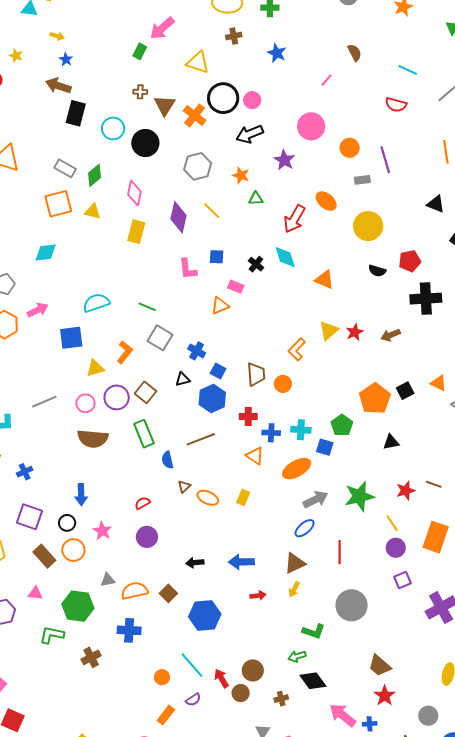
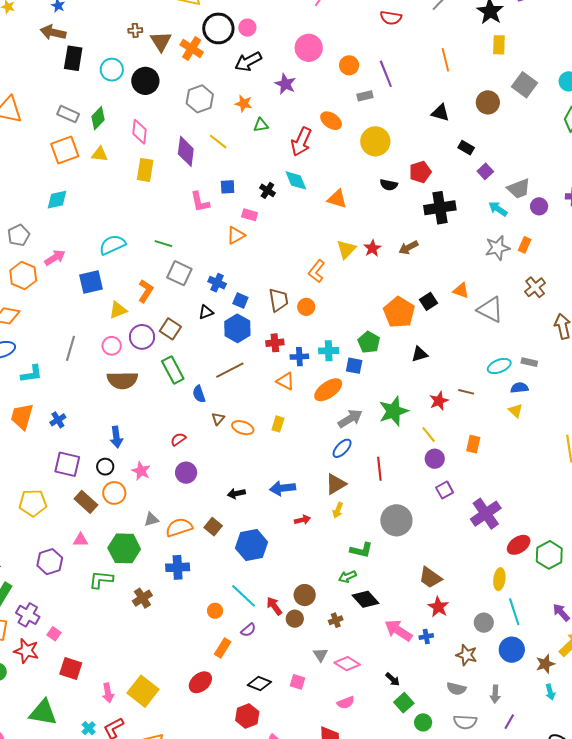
gray line: (44, 402) -> (71, 348), turned -45
orange rectangle: (436, 537) -> (473, 444), size x0.6

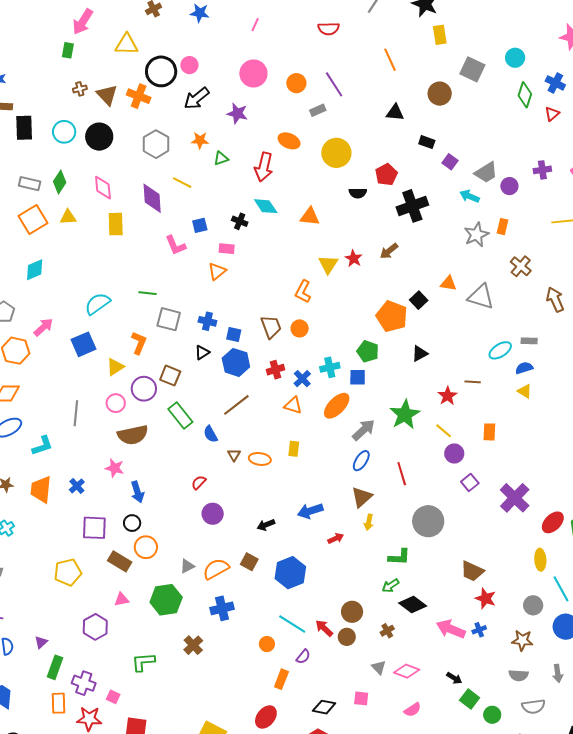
blue cross: (299, 357) -> (302, 379), turned -30
pink star: (141, 471) -> (115, 468), moved
green L-shape: (101, 580) -> (143, 662), moved

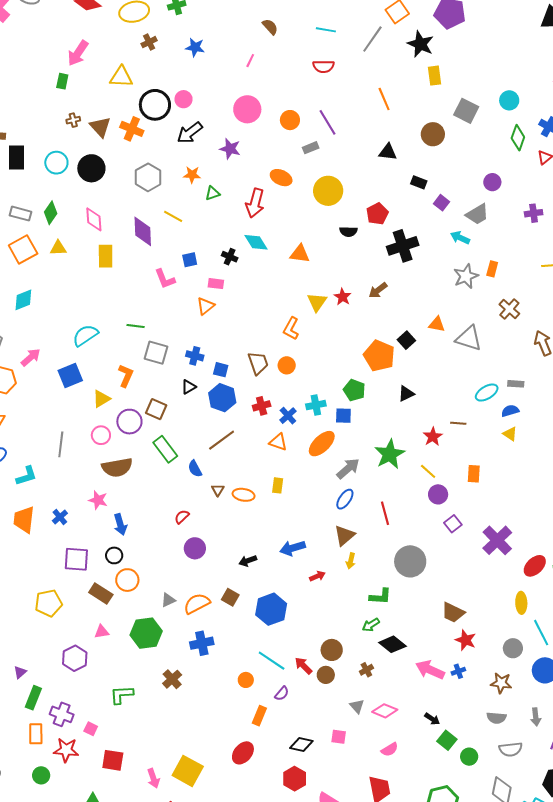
purple circle: (509, 186) -> (492, 182), moved

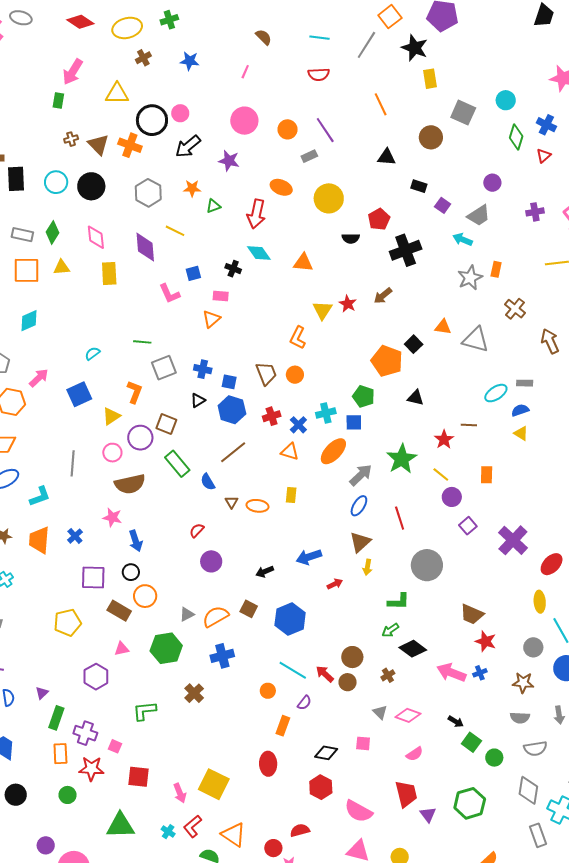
orange square: (23, 249) -> (27, 270), turned 32
cyan semicircle: (85, 335) -> (92, 353), size x0.6
gray square: (156, 353) -> (164, 368), turned -35
black triangle: (406, 394) -> (416, 398), turned 42
red ellipse: (243, 753) -> (268, 764), turned -40

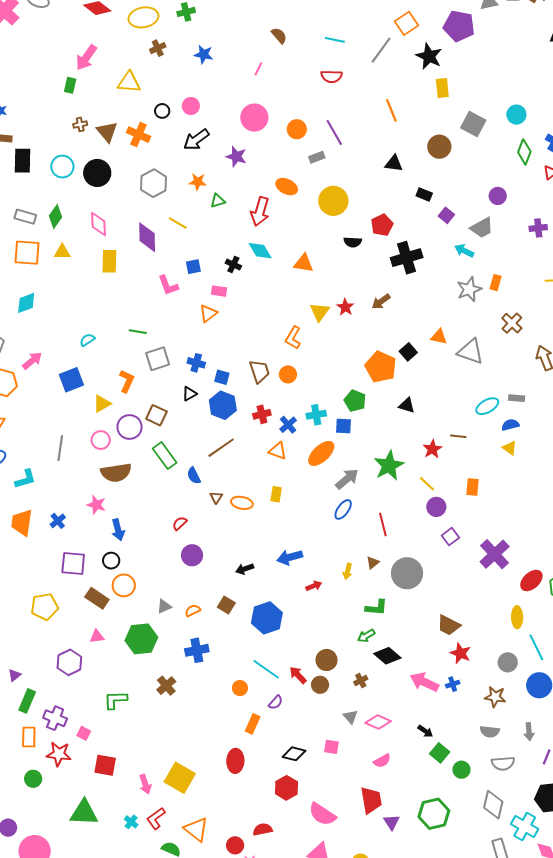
black circle: (152, 120) -> (162, 111), size x0.5
brown triangle: (360, 542) -> (373, 563), moved, size x0.6
orange semicircle: (216, 616) -> (193, 610), size x0.6

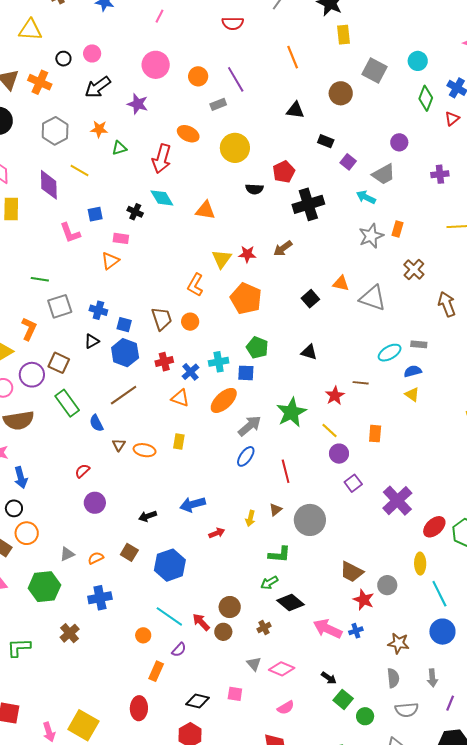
red star: (345, 307) -> (247, 254), turned -30
orange pentagon: (381, 367) -> (246, 299), moved
gray circle: (508, 662) -> (387, 585), moved
gray semicircle: (490, 732) -> (393, 678), turned -102

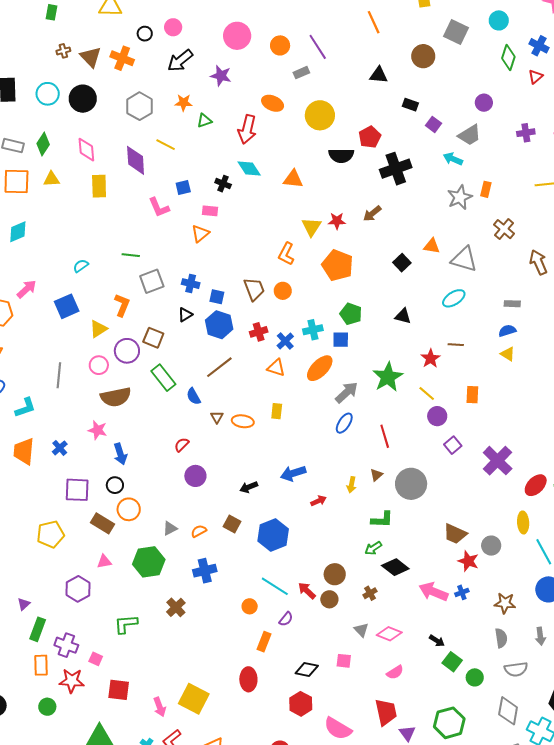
black semicircle: (254, 189) -> (341, 156), size x1.4
cyan ellipse: (390, 353) -> (454, 298), moved

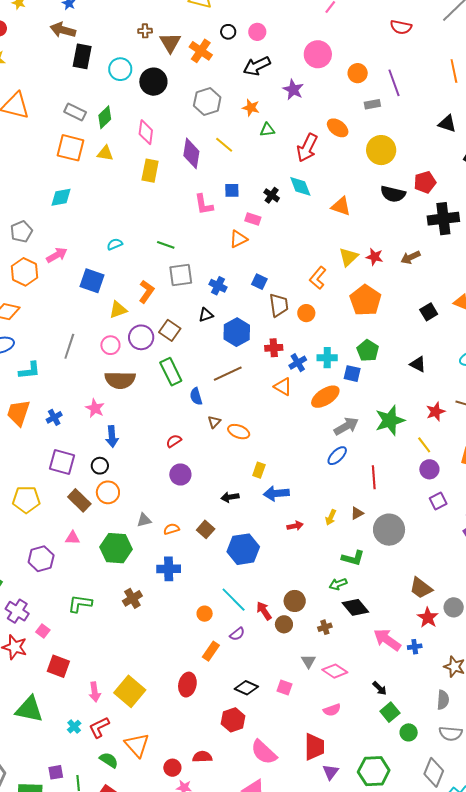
blue square: (217, 297) -> (259, 282), moved
blue square: (67, 306) -> (92, 281), turned 30
yellow rectangle: (277, 411) -> (259, 470), moved

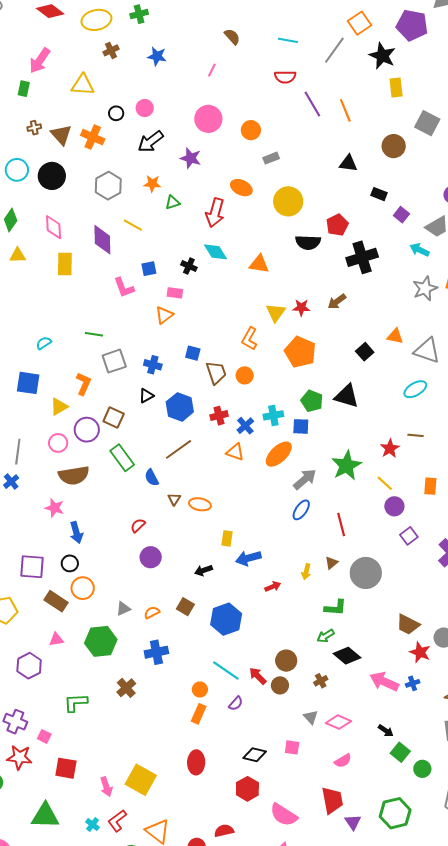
purple line: (394, 83) -> (312, 104), moved
black triangle: (418, 364) -> (347, 396), moved, size x1.5
blue cross: (54, 417) -> (11, 482), moved
orange rectangle: (211, 651) -> (199, 714), moved

